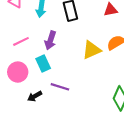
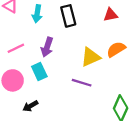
purple line: (60, 87) -> (82, 83), moved

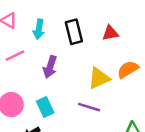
red triangle: (111, 15) -> (110, 33), moved
pink line: (16, 48) -> (15, 56), moved
cyan rectangle: (39, 72) -> (45, 107), moved

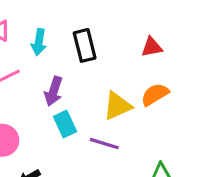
red triangle: (110, 33) -> (152, 47), moved
cyan rectangle: (45, 107) -> (65, 124), moved

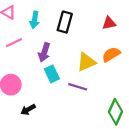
black rectangle: (85, 45) -> (65, 22), turned 30

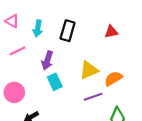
orange semicircle: (111, 54) -> (113, 79), moved
purple line: (78, 87) -> (93, 97), moved, turned -36

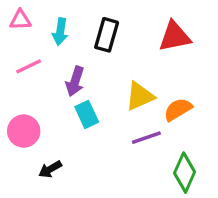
pink triangle: (12, 21) -> (20, 20), turned -32
red triangle: (111, 32) -> (175, 37), size x1.5

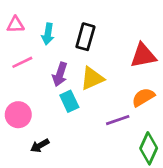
red triangle: (175, 37) -> (143, 56), moved
yellow triangle: (140, 96) -> (92, 78), moved

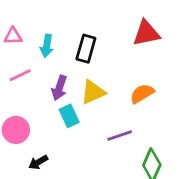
red triangle: (143, 56) -> (146, 33), moved
orange semicircle: (143, 97) -> (142, 93), moved

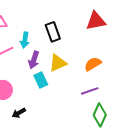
cyan arrow: (47, 46) -> (25, 40), moved
black rectangle: (86, 49) -> (53, 32), turned -36
purple line: (120, 136) -> (90, 91), moved

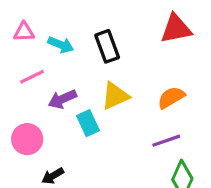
cyan arrow: (25, 40) -> (61, 45), moved, turned -77
purple arrow: (34, 60) -> (62, 99), moved, turned 48

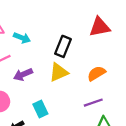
black rectangle: (107, 46) -> (63, 46), moved, turned 42
cyan rectangle: (88, 123) -> (40, 109), moved

